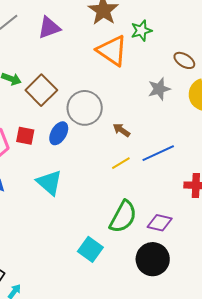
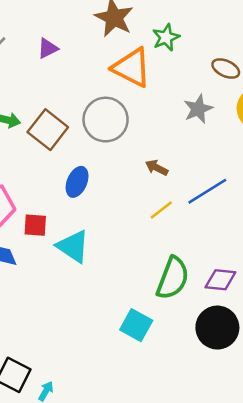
purple triangle: (49, 28) -> (48, 48), size x0.7
gray circle: (85, 108) -> (106, 120), moved
red square: (25, 136) -> (35, 225), moved

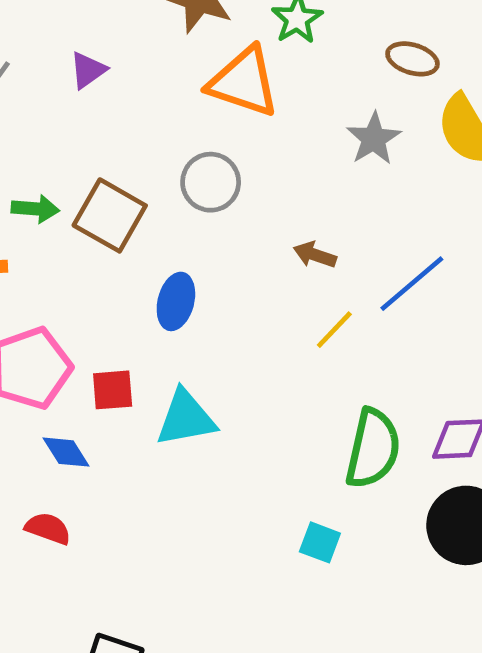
gray circle: (106, 120) -> (211, 182), size x0.7
cyan triangle: (73, 246) -> (186, 418), turned -36
cyan square: (136, 325) -> (320, 542), size x0.7

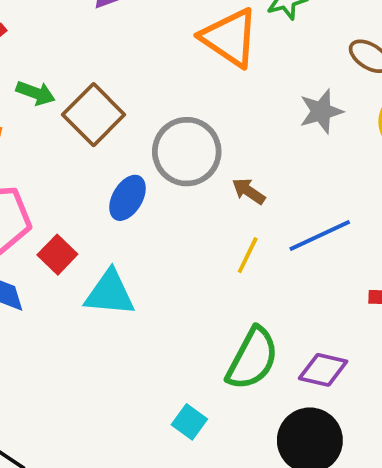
gray circle: (211, 182) -> (187, 152), moved, size x1.4
yellow line: (334, 330) -> (248, 255), turned -33
red square: (113, 390) -> (57, 255), turned 33

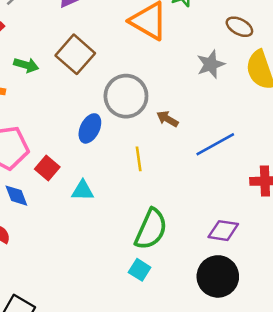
brown square: (94, 115) -> (75, 54), moved
yellow line: (248, 255) -> (139, 159), moved, turned -30
cyan triangle: (110, 293) -> (83, 190), size x0.7
green semicircle: (252, 359) -> (151, 229), moved

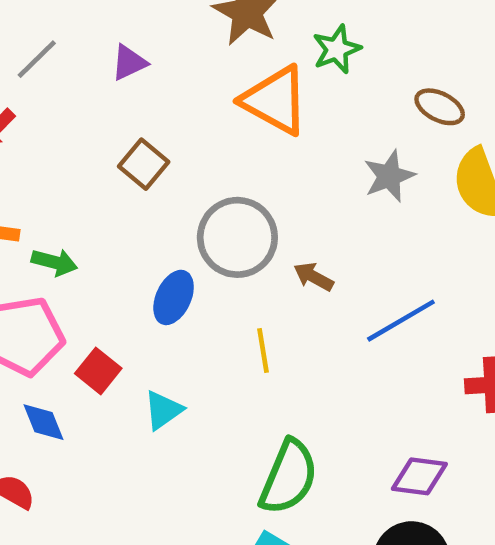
brown square: (75, 54) -> (144, 164), size x0.7
green arrow: (26, 65) -> (54, 262), moved
cyan triangle: (83, 190) -> (163, 410), turned -35

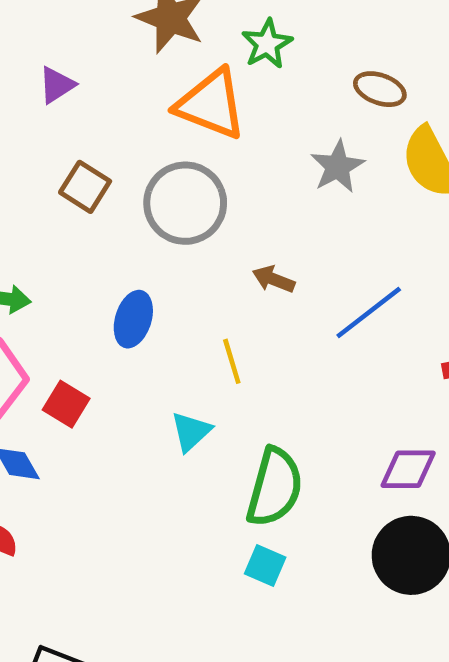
gray circle: (237, 237) -> (185, 203), moved
cyan triangle: (163, 410) -> (191, 432), moved

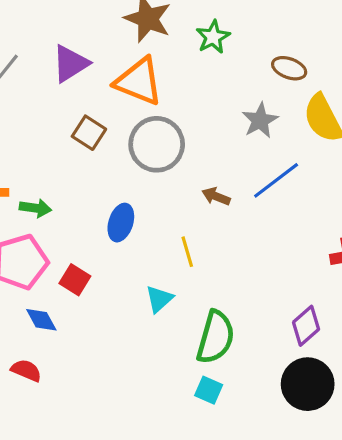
purple triangle: (57, 85) -> (70, 64), size x1.5
orange triangle: (211, 104) -> (139, 81), moved
blue line: (369, 313) -> (276, 180), moved
purple diamond: (408, 469) -> (306, 326), turned -42

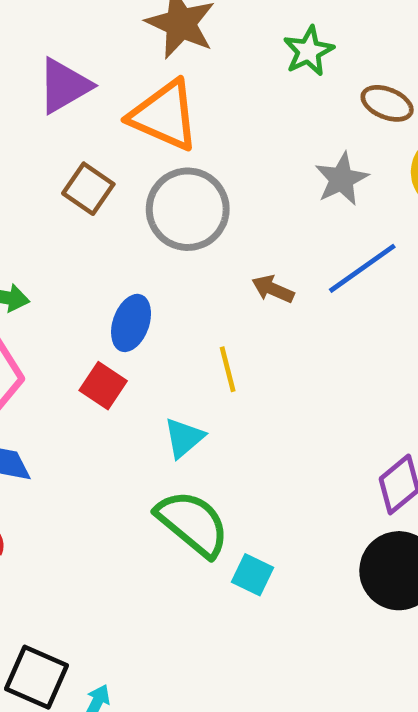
green star: (213, 37) -> (309, 51), moved
red square: (75, 280) -> (103, 386), moved
green semicircle: (216, 337) -> (193, 523), moved, turned -68

